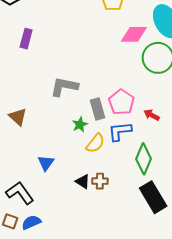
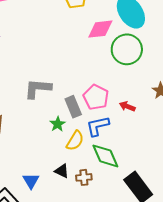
green diamond: (144, 159) -> (105, 156), moved, turned -40
blue triangle: (46, 163) -> (31, 181), moved
black triangle: (83, 182) -> (62, 171), moved

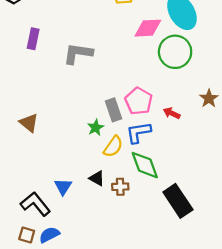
gray L-shape: (38, 89) -> (78, 53), moved

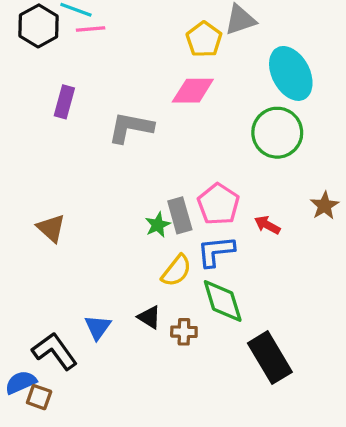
pink diamond: (148, 28) -> (193, 91), moved
green star: (96, 128) -> (158, 225), moved
blue semicircle: (49, 235) -> (21, 382), moved

